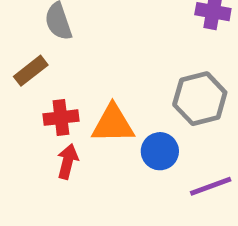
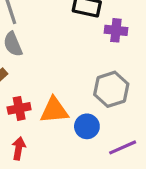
red arrow: (68, 161) -> (19, 148), moved

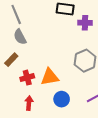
blue circle: (87, 126) -> (62, 99), moved

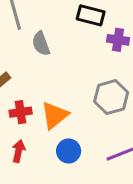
gray semicircle: (20, 37) -> (41, 44), moved
orange triangle: (50, 77) -> (55, 115), turned -36

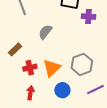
gray semicircle: (41, 44) -> (45, 32), moved, turned 63
gray hexagon: (111, 97) -> (82, 64), moved

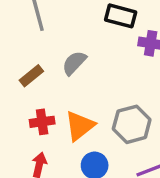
brown rectangle: (15, 49) -> (31, 76), moved

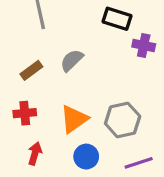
red cross: (42, 122) -> (25, 113), moved

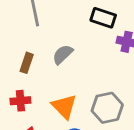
brown rectangle: (31, 70) -> (27, 63), turned -36
orange triangle: (74, 119) -> (64, 106), turned -40

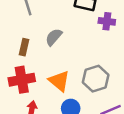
red cross: (20, 101) -> (22, 80), size x1.5

